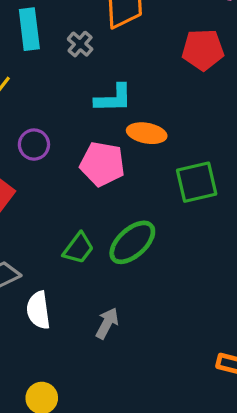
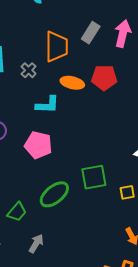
orange ellipse: (147, 133) -> (72, 83), moved
green square: (197, 182) -> (94, 177), moved
green trapezoid: (78, 248) -> (17, 212), moved

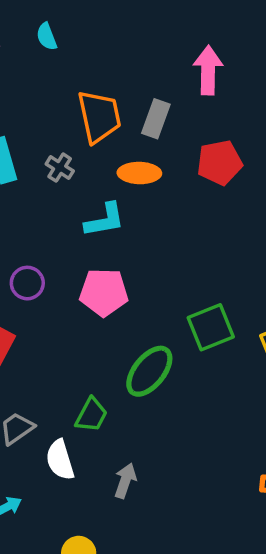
gray rectangle: (91, 33) -> (156, 119), moved
red pentagon: (104, 78) -> (220, 163), moved
gray arrow: (36, 243) -> (125, 481), moved

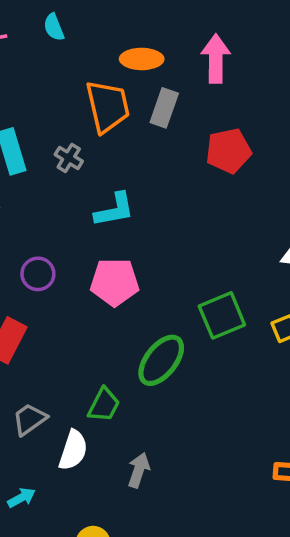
orange ellipse: (139, 173) -> (142, 59), moved
white semicircle: (60, 460) -> (73, 450), turned -144

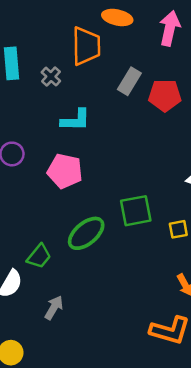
gray rectangle: (164, 108) -> (129, 81), moved

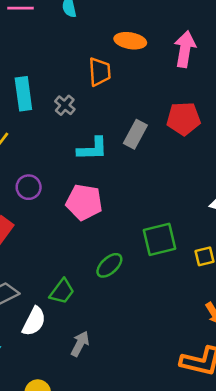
orange trapezoid: (86, 46) -> (100, 72), size x0.7
gray rectangle: (129, 81) -> (135, 134), moved
green ellipse: (86, 233) -> (109, 265), size x0.7

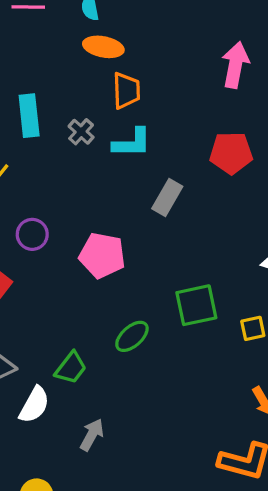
orange ellipse: (130, 41) -> (103, 47), moved
gray rectangle: (135, 134) -> (167, 198), moved
cyan L-shape: (93, 149) -> (132, 143), moved

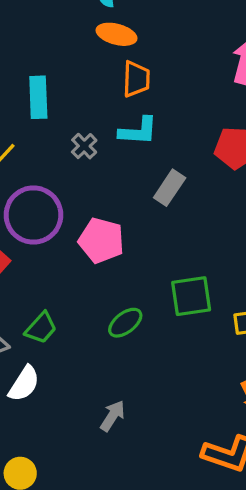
gray cross: (81, 132) -> (84, 146), moved
purple circle: (32, 234) -> (33, 215), size x1.8
green trapezoid: (71, 368) -> (41, 328), moved
gray arrow: (92, 435) -> (113, 416), moved

